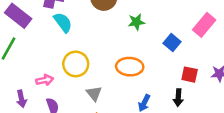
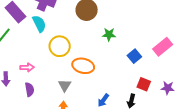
cyan semicircle: (63, 22) -> (39, 24), moved
yellow circle: (76, 64) -> (60, 46), moved
orange ellipse: (130, 67) -> (83, 66), moved

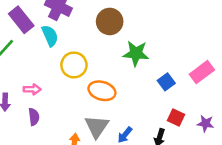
green star: (109, 34) -> (136, 53), size x1.5
gray triangle: (65, 85) -> (97, 127), moved, size x1.5

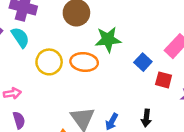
orange ellipse: (102, 91) -> (84, 62), moved
red square: (176, 118) -> (164, 80), moved

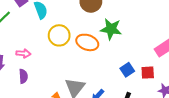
blue square: (143, 62) -> (127, 70), moved
red square: (164, 80) -> (148, 73), turned -32

